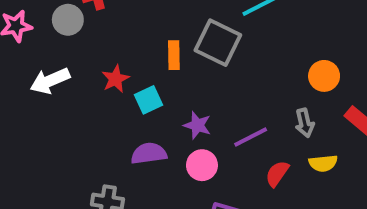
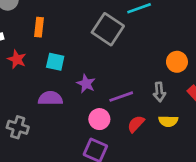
orange rectangle: (174, 55) -> (39, 27), moved
red star: (116, 79) -> (17, 59), moved, turned -30
cyan square: (149, 100) -> (55, 62), turned 30
pink circle: (202, 165) -> (99, 119), moved

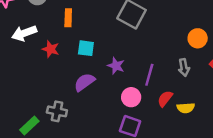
purple line: (121, 97) -> (149, 75), turned -50
purple semicircle: (50, 98) -> (84, 82), turned -30
yellow semicircle: (168, 121) -> (186, 108), moved

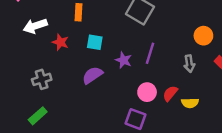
purple line: (149, 75) -> (150, 53), moved
pink circle: (131, 97) -> (147, 92), moved
gray cross: (57, 111) -> (42, 79), moved, turned -30

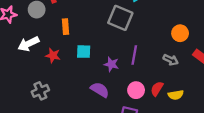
gray arrow: (189, 64) -> (171, 60), turned -48
purple semicircle: (92, 75) -> (100, 90), moved, turned 72

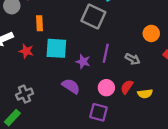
cyan square: (84, 52) -> (56, 48), size x1.5
gray arrow: (171, 60) -> (133, 59), moved
gray cross: (40, 91) -> (25, 94), moved

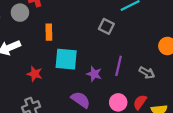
gray square: (93, 17) -> (106, 26), size x0.6
red star: (26, 51) -> (35, 74), moved

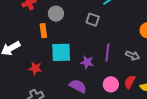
gray circle: (20, 13) -> (56, 14), moved

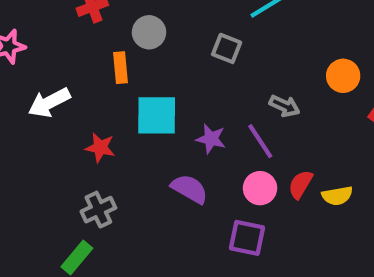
purple line: (107, 53) -> (260, 141), moved, turned -42
gray arrow: (133, 56) -> (284, 106), moved

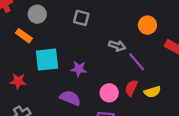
orange rectangle: (120, 68) -> (24, 36), turned -42
purple line: (260, 141) -> (137, 62), moved

